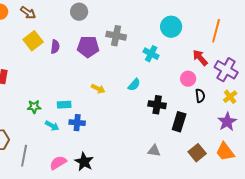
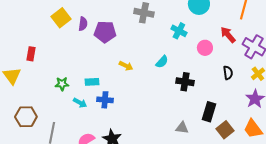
purple pentagon: (88, 47) -> (105, 32), moved
pink circle: (188, 79) -> (205, 48), moved
black rectangle: (179, 122) -> (209, 112), moved

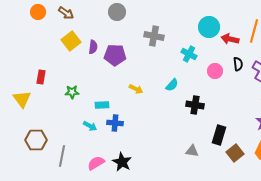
red arrow: (228, 35) -> (230, 39), moved, turned -36
black semicircle: (228, 73) -> (238, 64), moved
green star: (62, 84) -> (72, 92), moved

